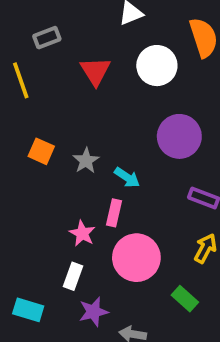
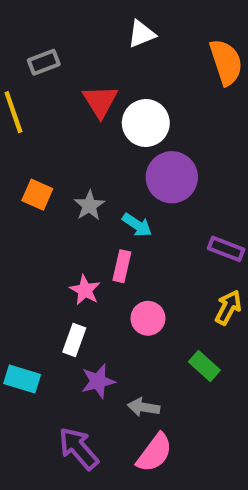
white circle: (157, 66) -> (146, 123), moved
purple circle: (179, 136) -> (172, 177), moved
pink circle: (136, 258) -> (148, 318), size x0.6

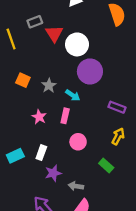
gray rectangle: (44, 62) -> (35, 22), moved
pink star: (85, 290) -> (39, 117), moved
cyan rectangle: (22, 379) -> (15, 156), moved, turned -42

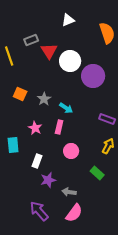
purple circle: (90, 71) -> (93, 76), moved
cyan rectangle: (15, 156) -> (13, 145), moved, turned -70

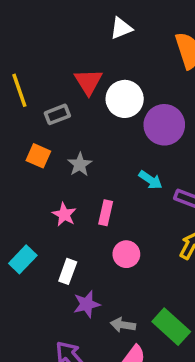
gray rectangle: (31, 40) -> (57, 114), moved
cyan arrow: (66, 108) -> (150, 180), moved
cyan rectangle: (13, 145) -> (23, 259), moved, turned 49
green rectangle: (97, 173) -> (171, 327), moved, size x1.5

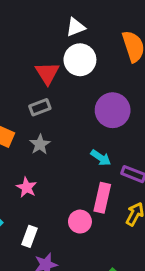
white circle: (125, 99) -> (80, 60), moved
gray rectangle: (57, 114) -> (40, 107), moved
pink rectangle: (106, 213) -> (102, 198), moved, size x1.4

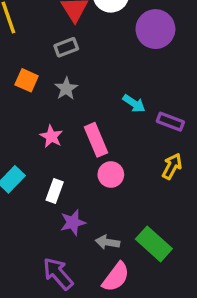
purple circle: (113, 110) -> (155, 29), moved
pink rectangle: (102, 198) -> (96, 140), moved, turned -36

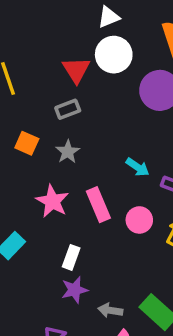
pink star: (51, 136) -> (52, 201), size x1.4
pink circle: (111, 175) -> (139, 220), moved
white rectangle: (55, 191) -> (71, 257), moved

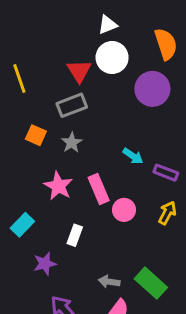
gray rectangle: (68, 109) -> (72, 105), size x1.4
pink circle: (139, 220) -> (124, 210), moved
purple star: (75, 290) -> (45, 264), moved

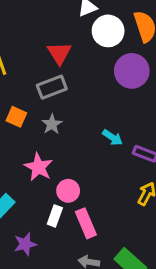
white circle: (112, 57) -> (108, 31), moved
pink rectangle: (99, 189) -> (86, 223), moved
pink circle: (124, 210) -> (68, 191), moved

